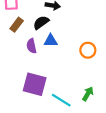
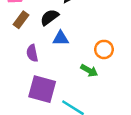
purple semicircle: (31, 46) -> (32, 53), moved
green arrow: (88, 94) -> (89, 71), moved, turned 88

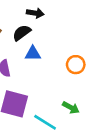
green arrow: (89, 71) -> (71, 108), moved

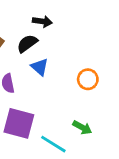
blue triangle: (33, 54) -> (40, 67), turned 42

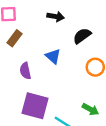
black semicircle: (27, 43) -> (82, 36), moved

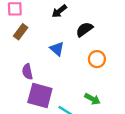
black arrow: (55, 17) -> (59, 11), turned 133
purple semicircle: (25, 71) -> (27, 72), moved

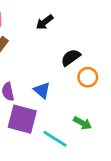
black semicircle: (84, 29) -> (71, 58), moved
blue triangle: (57, 49) -> (42, 90), moved

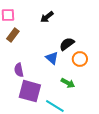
blue triangle: (42, 90) -> (52, 58), moved
green arrow: (82, 123) -> (68, 83), moved

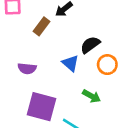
brown rectangle: (13, 35) -> (41, 26), moved
purple semicircle: (19, 70) -> (27, 68), moved, turned -72

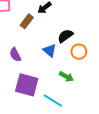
purple semicircle: (27, 68) -> (15, 55), turned 56

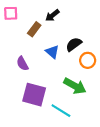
blue triangle: (50, 51) -> (52, 52), moved
green arrow: (66, 77) -> (75, 86), size x1.5

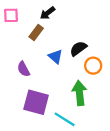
black arrow: (52, 15) -> (47, 13), moved
green arrow: (75, 86) -> (79, 93), turned -125

